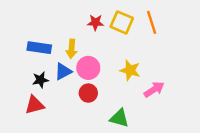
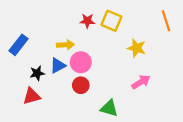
orange line: (152, 22) -> (166, 21), moved
blue rectangle: (39, 48) -> (19, 45), moved, turned -60
yellow arrow: (72, 49) -> (65, 45), turned -98
yellow star: (130, 70) -> (137, 48), moved

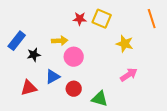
blue triangle: (58, 66) -> (53, 77), moved
black star: (37, 73) -> (34, 55), moved
red circle: (81, 85) -> (74, 89), moved

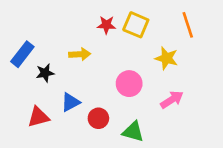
orange line: (152, 19) -> (188, 25), moved
pink circle: (74, 57) -> (129, 84), moved

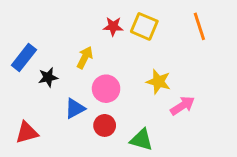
yellow arrow: (80, 54) -> (85, 58), turned -60
yellow star: (166, 58) -> (158, 82), moved
pink circle: (129, 84) -> (106, 89), moved
red triangle: (38, 117) -> (27, 133), moved

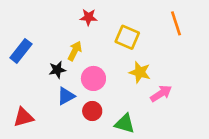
red star: (113, 26) -> (88, 17), moved
yellow square: (144, 26) -> (127, 37), moved
black star: (48, 77) -> (57, 70), moved

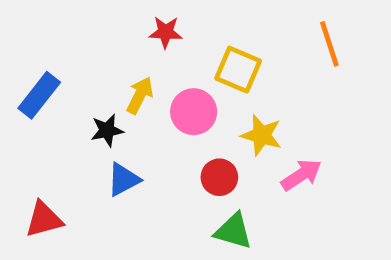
pink circle: (93, 78) -> (194, 112), moved
red circle: (92, 111) -> (219, 177), moved

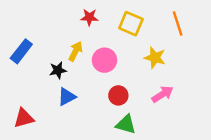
yellow square: (238, 70) -> (131, 24), moved
yellow star: (262, 135) -> (155, 58), moved

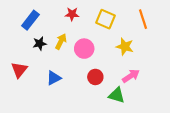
blue rectangle: (21, 51) -> (30, 20), moved
black star: (58, 70) -> (40, 43), moved
red triangle: (24, 118) -> (19, 70), moved, turned -36
green triangle: (126, 124) -> (117, 95), moved

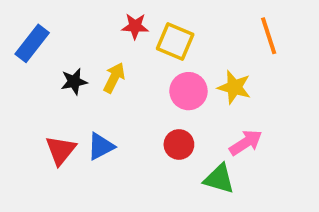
yellow square: (105, 19) -> (175, 41), moved
blue rectangle: (30, 20) -> (32, 43), moved
pink circle: (84, 49) -> (188, 91), moved
red triangle: (19, 70) -> (61, 150), moved

